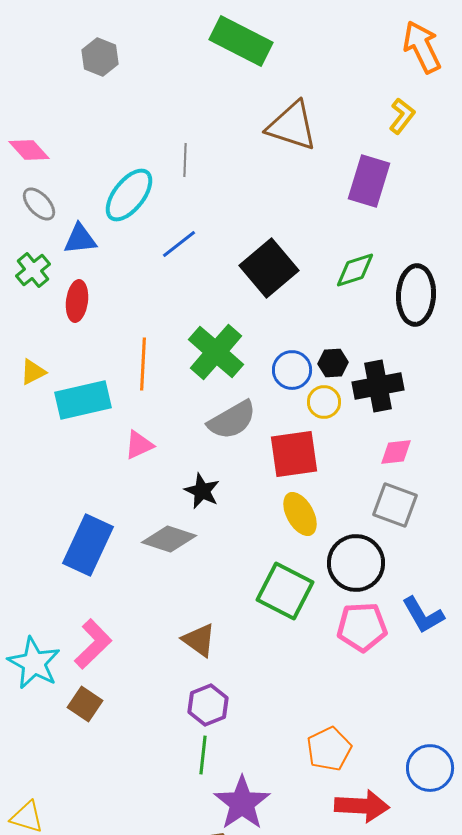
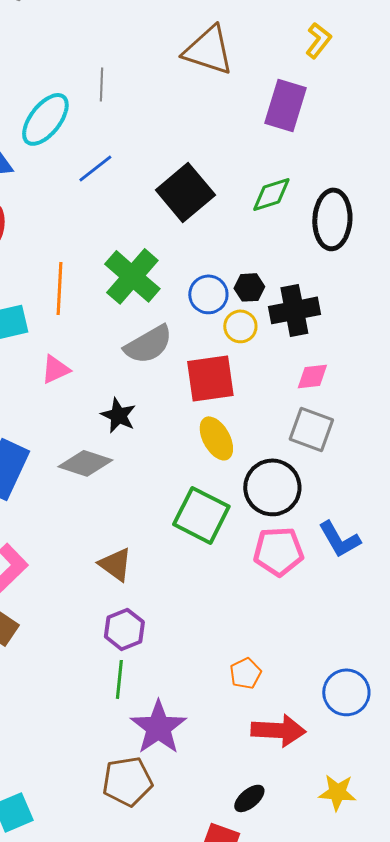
orange pentagon: (329, 749) -> (245, 673), size x0.7

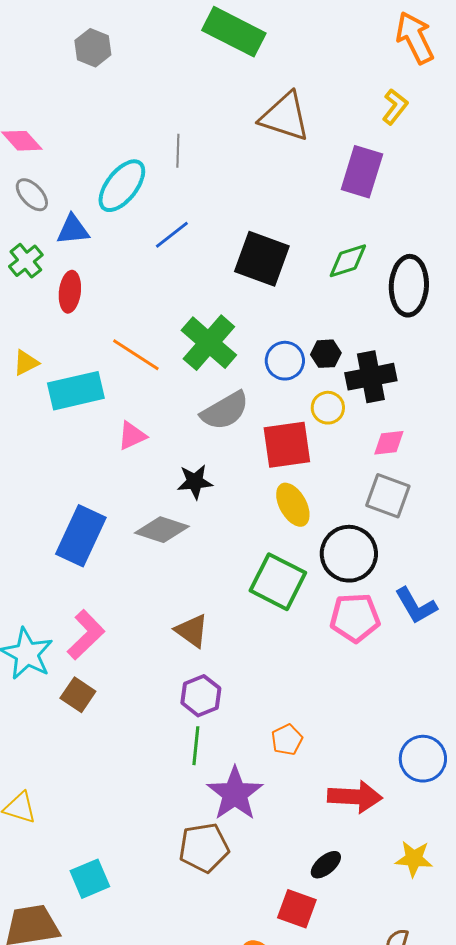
black square: (185, 192) -> (262, 259), turned -30
orange line: (59, 288) -> (136, 355), turned -60
yellow circle: (240, 326) -> (328, 408), moved
black star: (118, 415) -> (195, 482), turned -30
orange pentagon: (245, 673) -> (287, 740), moved

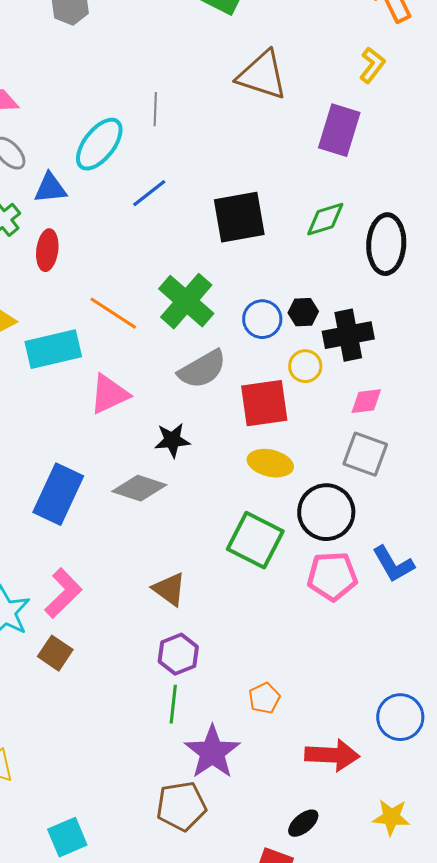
black square: (262, 259) -> (239, 217), turned -30
pink triangle: (132, 436) -> (109, 394), size x1.4
yellow ellipse: (293, 505) -> (270, 463), turned -48

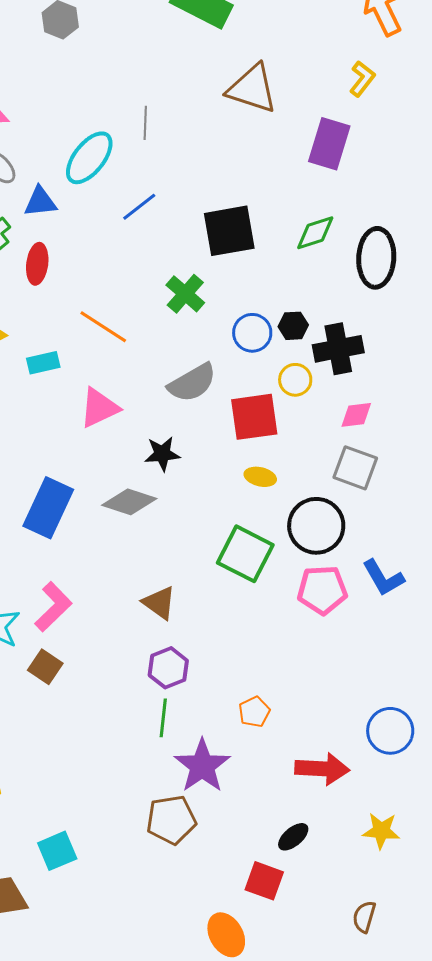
green cross: (186, 301) -> (185, 294), moved, size x0.7
cyan rectangle: (53, 349) -> (43, 363), size x0.6
yellow ellipse: (270, 463) -> (260, 477), size x0.7

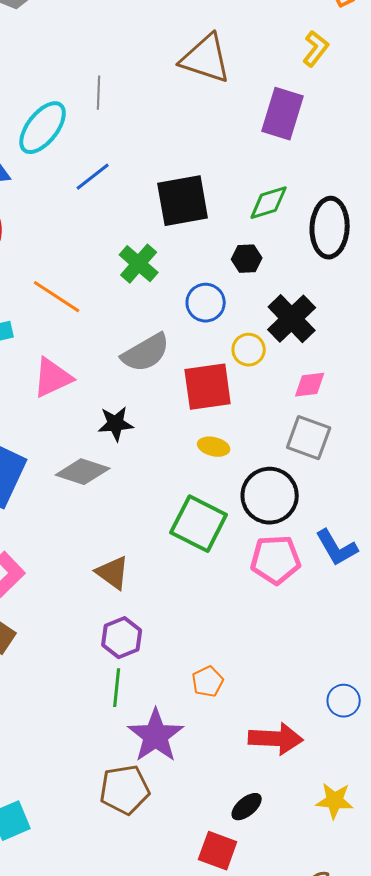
black hexagon: (293, 326) -> (247, 259), moved
black cross: (338, 349) -> (292, 319), turned -33
blue circle: (390, 731) -> (344, 701), size x0.7

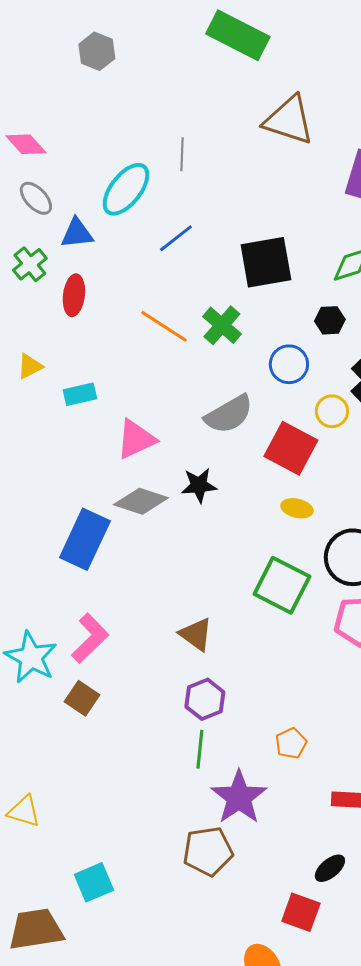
orange line: (57, 297) -> (164, 326), moved
red square: (208, 387) -> (291, 448), turned 36
gray diamond: (83, 472) -> (141, 501), moved

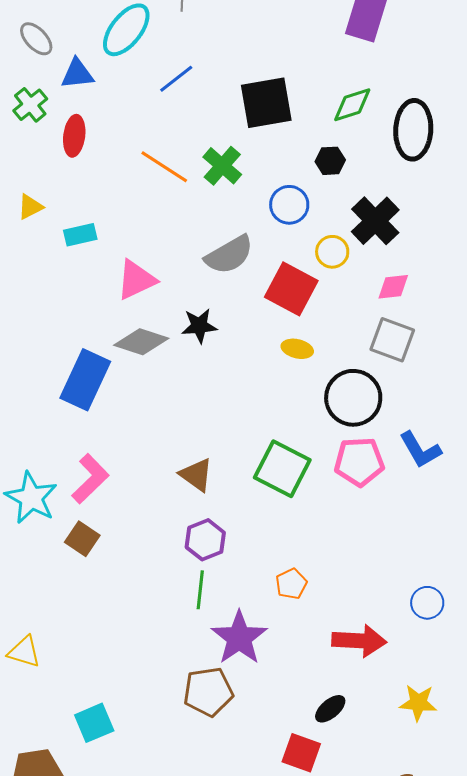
green square: (282, 585) -> (282, 469), moved

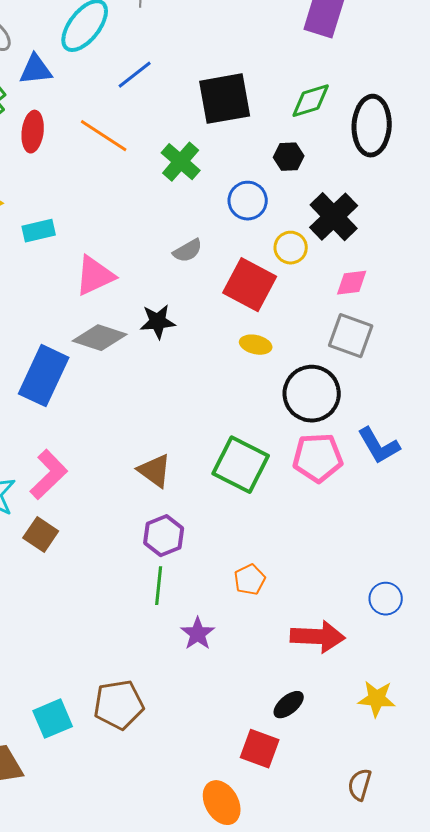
orange line: (164, 167) -> (104, 136), moved
gray semicircle: (229, 255) -> (188, 251), size x0.6
purple star: (239, 638) -> (198, 634), size x0.6
brown pentagon: (208, 692) -> (119, 705), moved

